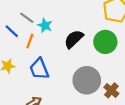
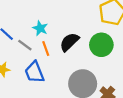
gray line: (27, 18) -> (25, 45), moved
orange line: (30, 41) -> (46, 48), moved, turned -40

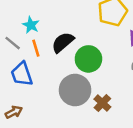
green circle: (101, 45) -> (88, 59), moved

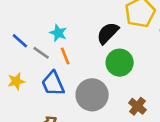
black semicircle: (63, 42) -> (108, 33), moved
gray circle: (75, 90) -> (92, 95), moved

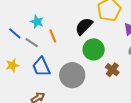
cyan star: (58, 33) -> (37, 22), moved
orange line: (65, 56) -> (53, 36), moved
brown cross: (137, 106) -> (112, 70), moved

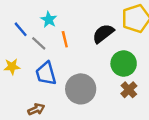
green circle: (94, 49) -> (124, 64), moved

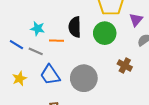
black semicircle: (103, 34) -> (75, 27), moved, turned -36
orange line: (65, 39) -> (57, 41), turned -56
green circle: (124, 64) -> (105, 33), moved

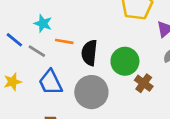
black semicircle: (75, 27) -> (89, 53), moved
green circle: (105, 33) -> (125, 61), moved

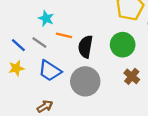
blue line: (14, 40) -> (18, 45), moved
green circle: (125, 61) -> (123, 45), moved
blue trapezoid: (51, 82) -> (50, 71), turned -35

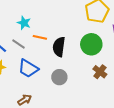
gray circle: (85, 81) -> (59, 77), size x0.6

